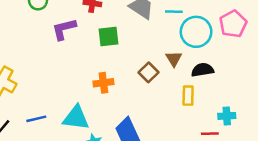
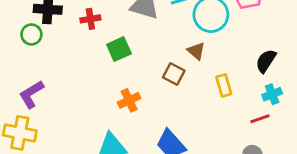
purple L-shape: (64, 29) -> (31, 94), moved
black semicircle: (202, 70) -> (266, 61), moved, turned -30

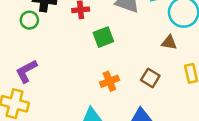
brown triangle: (196, 51) -> (169, 42), turned -35
brown square: (174, 74) -> (150, 78), moved

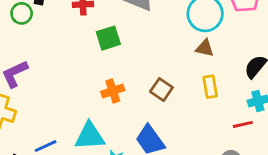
brown triangle: (169, 42) -> (205, 48), moved

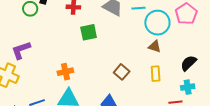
orange cross: (113, 91) -> (65, 72), moved

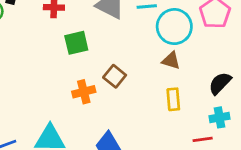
orange cross: (65, 72) -> (84, 92), moved
brown square: (122, 72) -> (115, 76), moved

